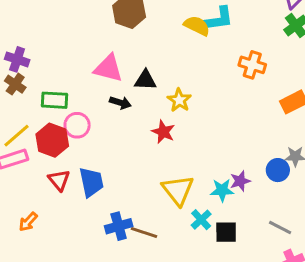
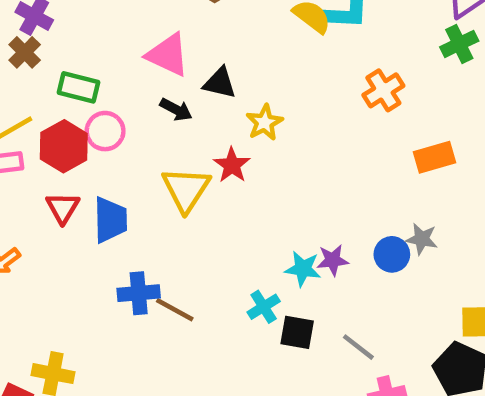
orange cross: (252, 65) -> (383, 90), turned 30
yellow triangle: (178, 190) -> (186, 189), moved
gray line: (280, 227) -> (358, 347), moved

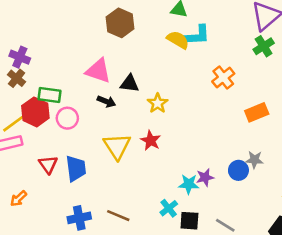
red hexagon: (64, 146) -> (35, 112), moved
red star: (232, 165) -> (151, 141), moved
blue cross: (139, 293) -> (79, 218), moved

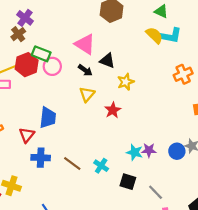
pink circle: (67, 118) -> (52, 66), moved
yellow triangle: (117, 146) -> (87, 94), moved, size x0.7
red triangle: (48, 164) -> (27, 135), moved
cyan cross: (169, 208) -> (101, 166), moved, turned -32

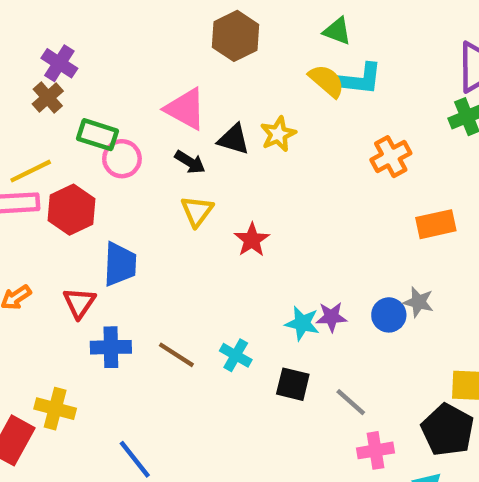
red hexagon: (27, 65) -> (72, 210), moved
yellow star: (126, 82) -> (278, 134), moved

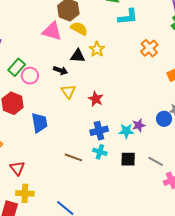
yellow semicircle: (327, 81) -> (79, 28), moved
pink triangle: (186, 109) -> (52, 31), moved
green rectangle: (98, 135) -> (17, 67), turned -54
red triangle: (79, 303) -> (17, 168), moved
blue cross: (111, 347) -> (99, 131), moved

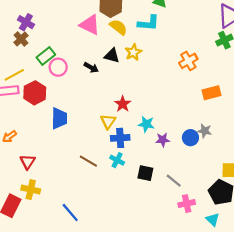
cyan L-shape: (128, 17) -> (148, 23), moved
yellow triangle: (68, 92) -> (108, 121), moved
cyan star: (126, 131) -> (146, 124), moved

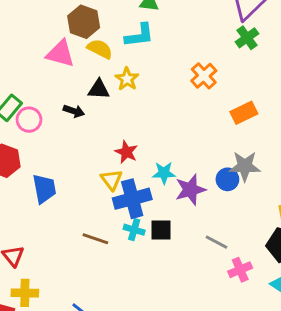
gray star: (205, 131) -> (245, 166), size x1.5
blue cross: (120, 138) -> (132, 199), size x1.4
purple star: (163, 140) -> (190, 190), size x1.5
black square: (145, 173) -> (161, 230), moved

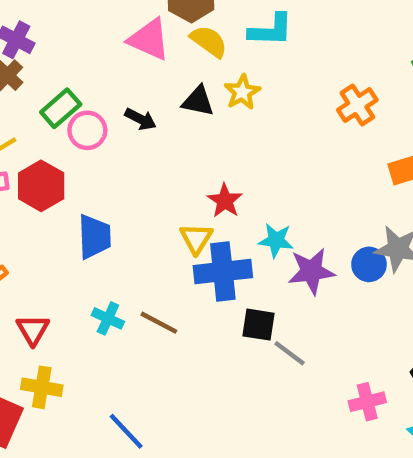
black arrow: (74, 111) -> (140, 119), moved
cyan cross: (134, 230) -> (108, 318), moved
gray line: (216, 242) -> (290, 353), moved

